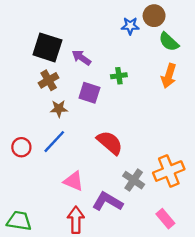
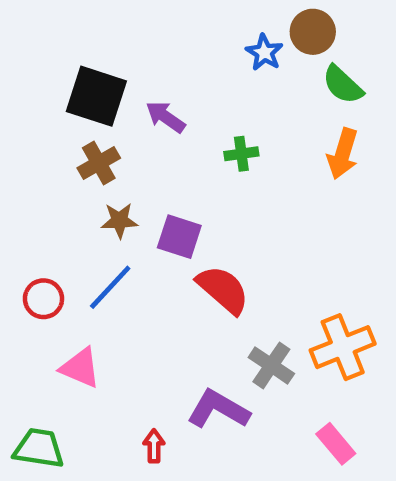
blue star: (130, 26) -> (264, 52), turned 30
purple square: (89, 93) -> (179, 237), moved
pink triangle: (74, 181) -> (80, 368), moved
red arrow: (76, 220) -> (154, 446), size x0.6

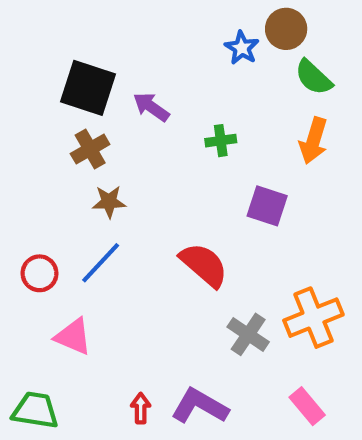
purple square: (179, 237) -> (267, 206), moved
purple L-shape: (218, 409) -> (200, 406), moved

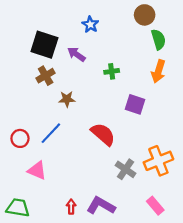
blue star: (242, 48) -> (90, 24), moved
green semicircle: (313, 77) -> (158, 39), turned -150
brown star: (109, 202) -> (67, 99), moved

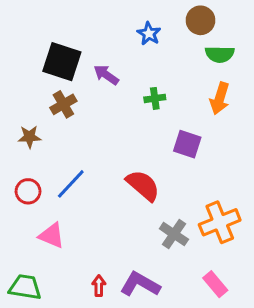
blue star: (90, 24) -> (149, 34), moved
green semicircle: (158, 39) -> (220, 54), turned 108
brown star: (67, 99) -> (29, 137), moved

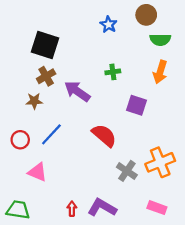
purple arrow: (106, 75) -> (77, 91), moved, size x1.4
brown star: (29, 137) -> (34, 101), moved
pink rectangle: (215, 284) -> (157, 208), turned -30

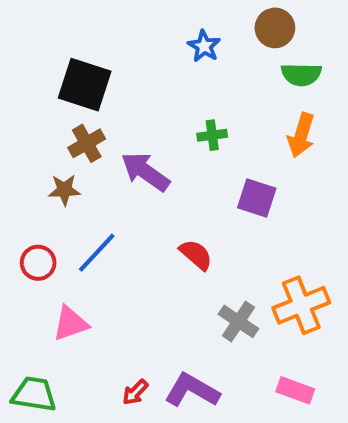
red semicircle: (104, 135) -> (196, 255), size x0.7
pink triangle: (37, 172) -> (70, 323), turned -42
red arrow: (72, 209) -> (135, 392), turned -136

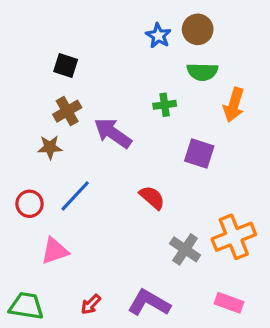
brown circle: (275, 28) -> (198, 29), moved
green semicircle: (301, 74) -> (202, 72), moved
black square: (85, 85) -> (66, 65), size x0.6
red arrow: (135, 392) -> (91, 304), moved

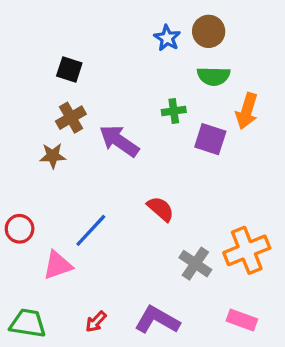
purple square: (199, 153) -> (210, 139), moved
blue line: (75, 196) -> (91, 230), moved
red circle: (29, 204) -> (20, 229), moved

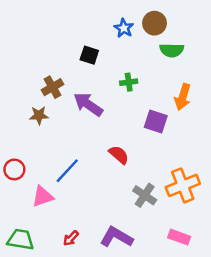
black square: (69, 70) -> (89, 55), moved
green semicircle: (214, 76) -> (172, 50), moved
orange arrow: (247, 111) -> (183, 97), moved
purple square: (210, 139) -> (156, 122), moved

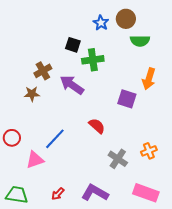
green cross: (129, 82) -> (93, 60), moved, size x1.5
orange cross: (183, 185) -> (149, 151), size x0.6
pink rectangle: (179, 237) -> (146, 193), size x1.4

